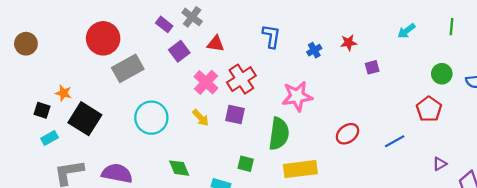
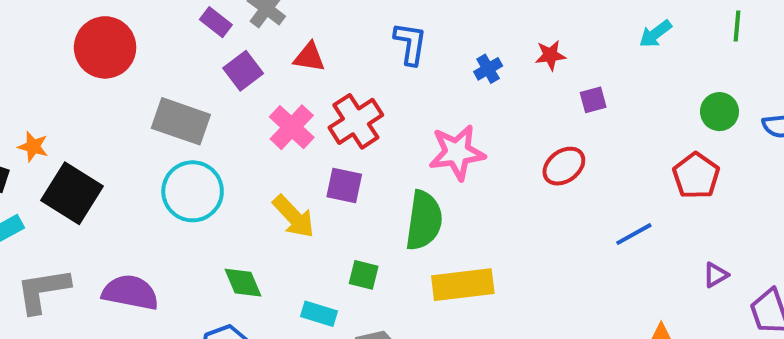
gray rectangle: (128, 68) -> (181, 121), moved, turned 48
yellow arrow: (201, 118) -> (294, 217), moved, size x1.4
red ellipse: (347, 134) -> (564, 166), moved

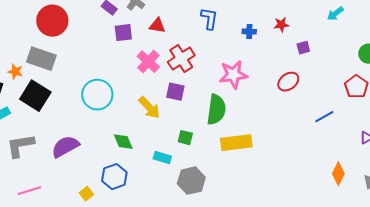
blue cross: (488, 69) -> (249, 32), turned 32
purple square: (243, 71) -> (123, 33), turned 30
gray rectangle: (181, 121) -> (41, 59), moved
purple semicircle: (130, 292) -> (65, 147), turned -40

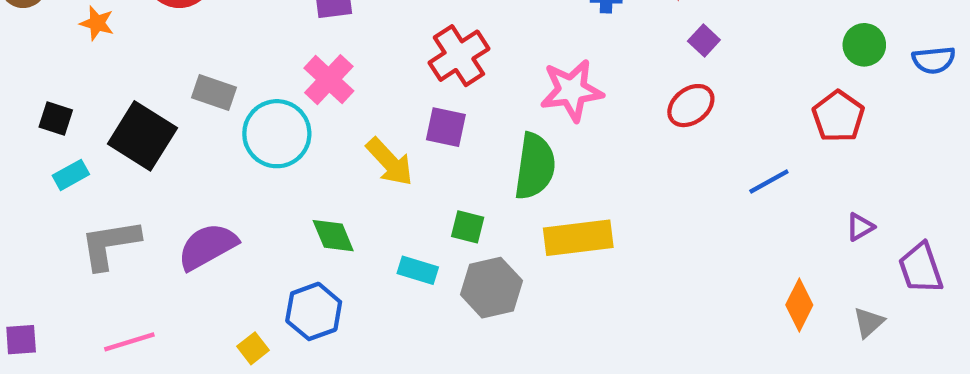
purple square: (303, 48) -> (704, 41), moved, turned -32
gray rectangle: (41, 59) -> (214, 93), moved, size x0.7
pink cross: (148, 62) -> (329, 80), moved
orange star: (15, 72) -> (97, 23), moved
gray hexagon: (191, 181) -> (491, 288), moved

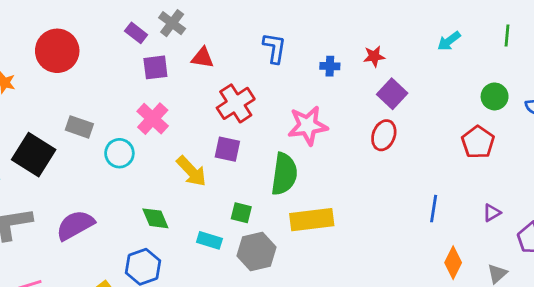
purple square: (704, 41) -> (392, 94), size x1.5
red ellipse: (691, 106) -> (384, 135), turned -32
cyan circle: (277, 134) -> (119, 153), size x0.7
blue line: (769, 181) -> (434, 209), moved, turned -52

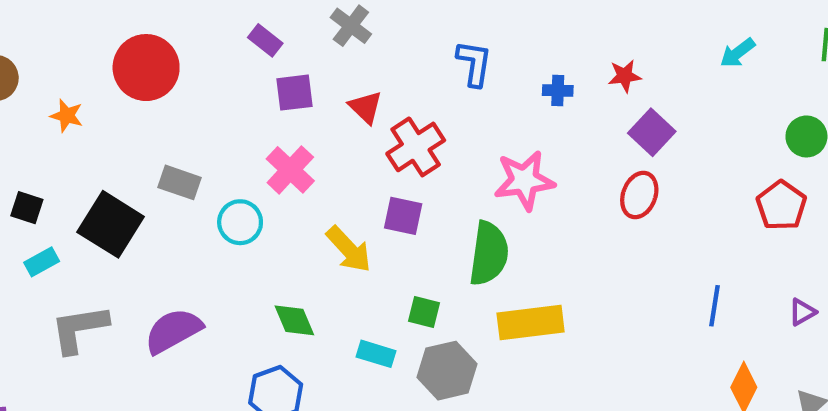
gray cross: (172, 23) -> (351, 26), moved
red triangle: (203, 58) -> (365, 107), moved, turned 35

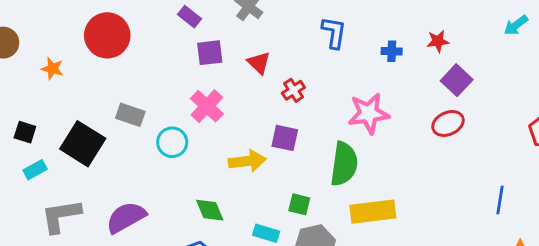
red cross: (416, 147) -> (293, 90), size x0.6
red ellipse: (639, 195) -> (448, 123), turned 44
yellow arrow: (349, 249) -> (247, 161), turned -54

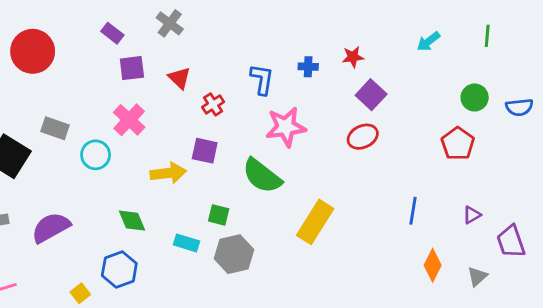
blue L-shape: (334, 33) -> (262, 79), moved
green semicircle: (344, 164) -> (262, 176), turned 120
yellow rectangle: (373, 212) -> (315, 222), moved, turned -51

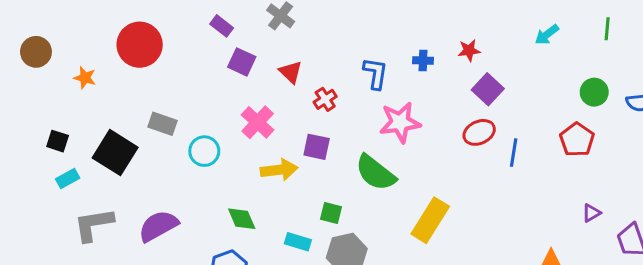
purple square: (132, 68) -> (242, 62), turned 32
pink cross: (129, 120) -> (258, 122), moved
blue line: (413, 211) -> (514, 153), moved

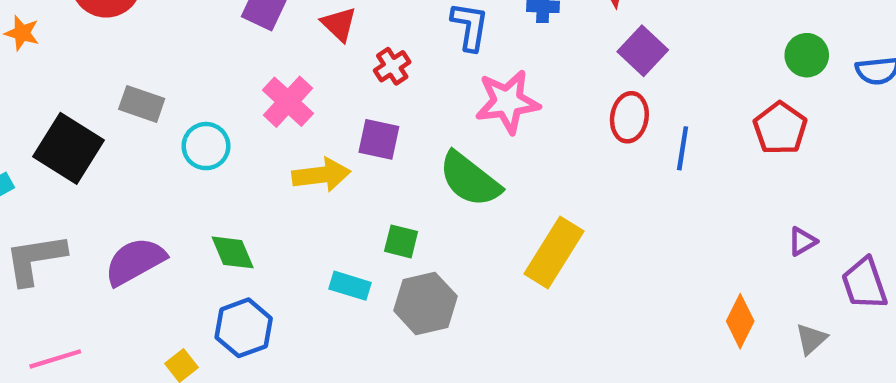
red ellipse: (479, 132) -> (629, 117), turned -56
green diamond: (242, 219) -> (233, 252), moved

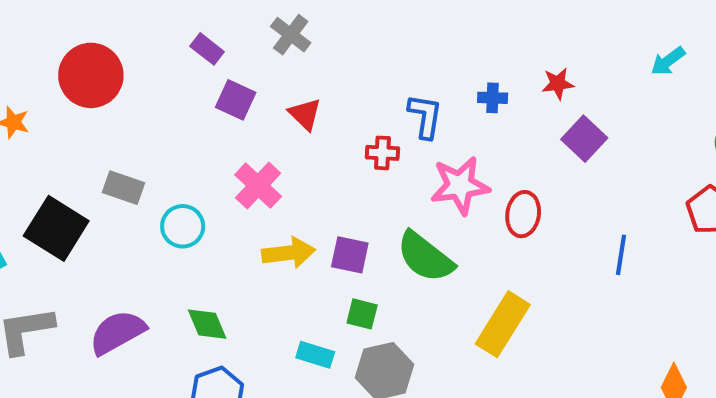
red cross: (392, 66) -> (382, 153), moved, turned 36
red ellipse: (629, 117) -> (523, 214), moved
purple square: (379, 139) -> (350, 255), moved
blue line: (683, 148) -> (621, 255), moved

